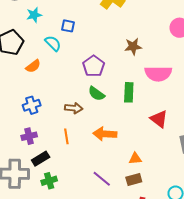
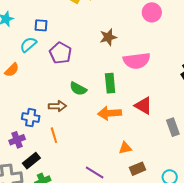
cyan semicircle: (53, 43) -> (28, 45), turned -78
purple pentagon: (94, 66) -> (61, 53), moved
blue cross: (32, 105) -> (31, 118), moved, turned 36
orange arrow: (105, 134) -> (110, 113), moved
brown rectangle: (134, 179) -> (138, 169), moved

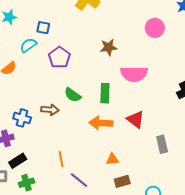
orange line: (54, 135) -> (61, 159), moved

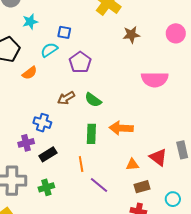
brown star: (109, 47) -> (131, 35), moved
green rectangle: (105, 93) -> (91, 134), moved
brown arrow: (50, 110) -> (66, 98), moved, turned 144
red triangle: (135, 119) -> (158, 157), moved
black rectangle: (18, 161) -> (48, 154), moved

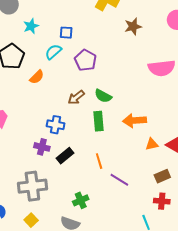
green rectangle: (91, 134) -> (98, 121), moved
purple cross: (26, 143) -> (42, 147), turned 35
orange triangle: (132, 165) -> (152, 144), moved
green cross: (46, 187) -> (81, 200), moved

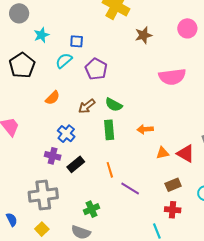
orange semicircle: (37, 77) -> (53, 98), moved
orange arrow: (134, 120) -> (145, 129), size x0.7
blue cross: (56, 125) -> (66, 134), turned 30

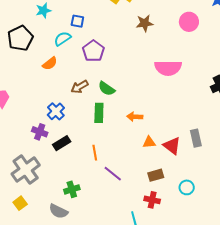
orange semicircle: (53, 98) -> (50, 63), moved
gray cross: (43, 195) -> (26, 170), turned -36

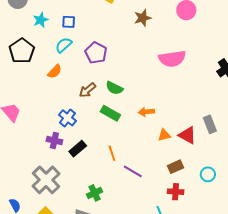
blue square: (77, 21) -> (69, 22), moved
green rectangle: (99, 113) -> (110, 113), turned -54

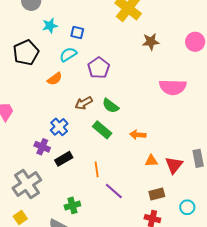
red triangle: (187, 135) -> (174, 165), turned 30

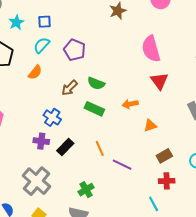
pink semicircle: (173, 87) -> (151, 49), turned 88
red triangle: (174, 165) -> (159, 81), moved

